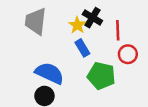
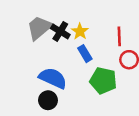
black cross: (92, 18) -> (60, 31), moved
gray trapezoid: (36, 21) -> (39, 28), turned 44

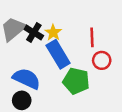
blue rectangle: (85, 54) -> (58, 54), size x1.6

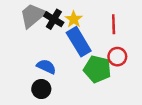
red circle: (102, 60) -> (117, 57), moved
blue semicircle: (27, 79) -> (46, 67), size x0.7

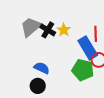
blue rectangle: (79, 42) -> (88, 48), moved

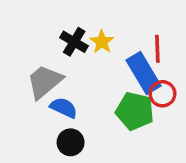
gray trapezoid: (31, 27) -> (45, 82), moved
black circle: (38, 86) -> (71, 142), moved

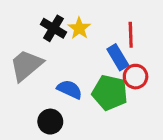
blue rectangle: (143, 73) -> (118, 57), size x0.7
blue semicircle: (64, 108) -> (70, 89), moved

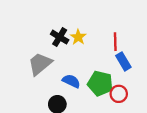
blue rectangle: (118, 57) -> (123, 61), moved
red circle: (136, 77) -> (119, 94), moved

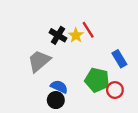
red line: (115, 42) -> (88, 30), moved, turned -30
blue semicircle: (71, 81) -> (59, 87), moved

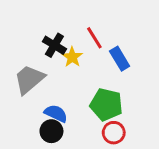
yellow star: (76, 35) -> (72, 57), moved
blue rectangle: (119, 59) -> (120, 59), moved
red circle: (115, 90) -> (114, 133), moved

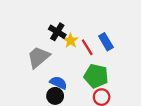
red line: (94, 38) -> (87, 47), moved

